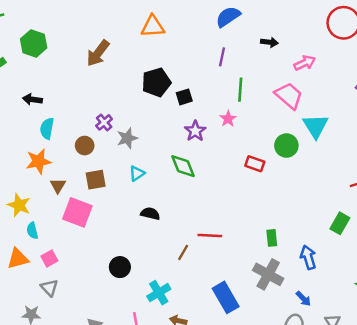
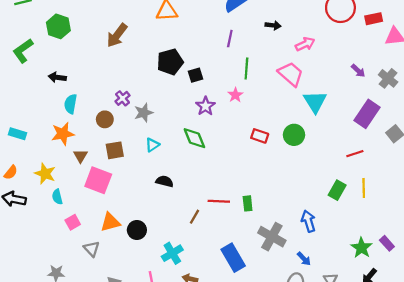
green circle: (286, 146) -> (294, 135), moved
green rectangle: (272, 238) -> (248, 203), moved
orange triangle: (18, 259) -> (110, 222), moved
gray triangle: (49, 288) -> (92, 249), moved

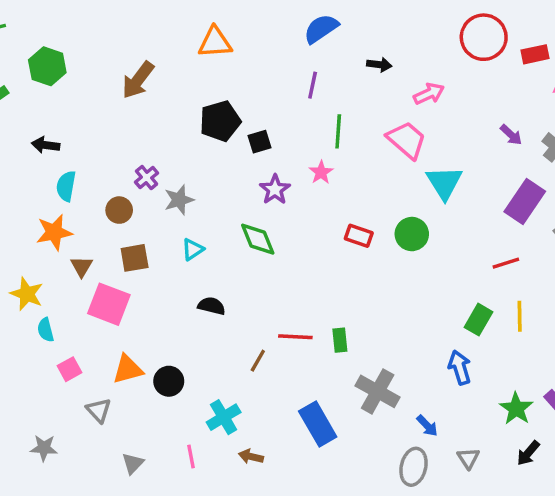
blue arrow: (308, 221) -> (460, 368), moved

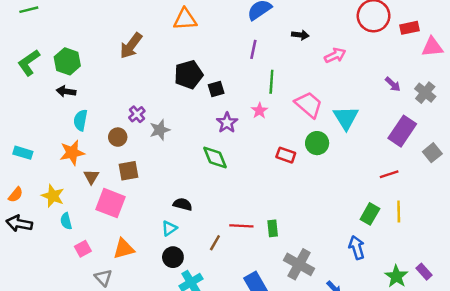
green hexagon: (47, 66) -> (67, 61), moved
pink trapezoid: (407, 140) -> (309, 105), moved
green circle: (412, 234) -> (317, 143), moved
cyan triangle: (193, 249) -> (169, 228), moved
black circle: (169, 381) -> (173, 257), moved

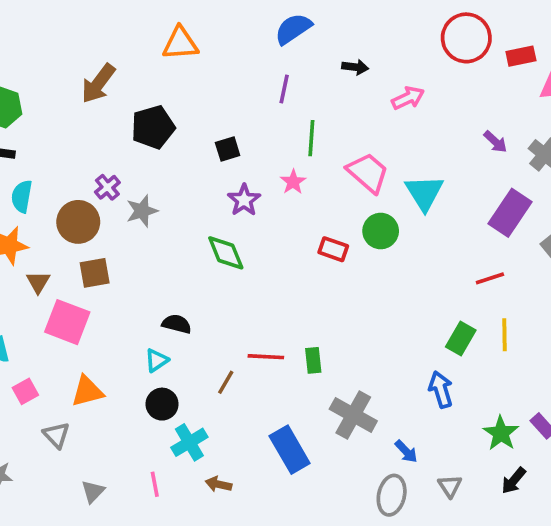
black pentagon: (189, 75) -> (153, 127), moved
brown circle: (118, 137) -> (78, 222), size x1.5

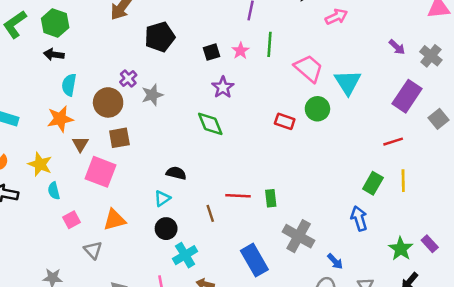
pink star: (293, 182) -> (241, 51), moved
brown line: (226, 382) -> (210, 213), turned -48

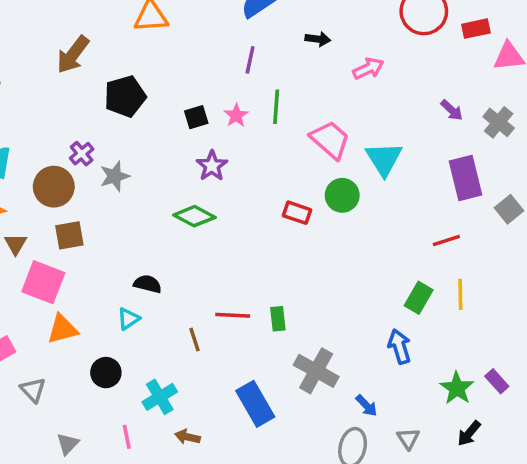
purple rectangle: (407, 96) -> (466, 178), turned -48
green diamond: (210, 124) -> (194, 216), turned -40
orange triangle: (114, 220) -> (62, 329), moved
black circle: (166, 229) -> (106, 373), moved

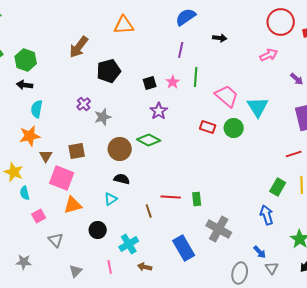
pink arrow: (368, 69) -> (269, 55), moved
brown circle: (54, 187) -> (120, 149), moved
red rectangle: (297, 213) -> (208, 127), moved
blue arrow: (366, 406) -> (260, 252), moved

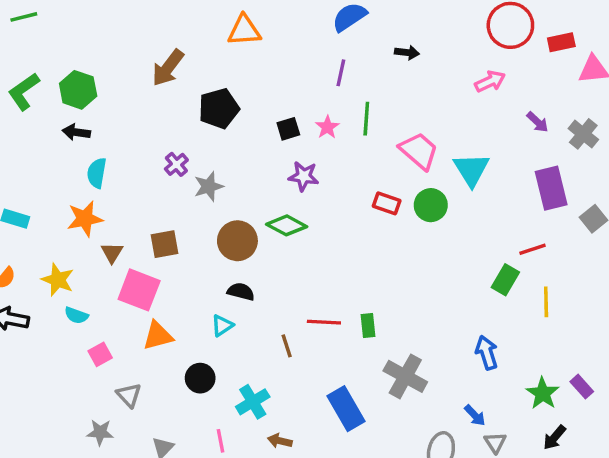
purple star: (159, 111) -> (304, 176), turned -30
green rectangle: (278, 187) -> (505, 280), moved
cyan semicircle: (25, 193) -> (76, 315), turned -56
gray star: (24, 262) -> (100, 432), moved

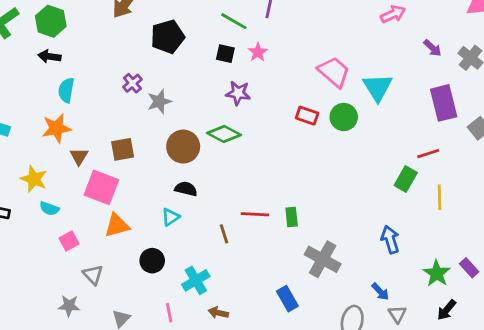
green line: (366, 119) -> (234, 21), moved, turned -64
black square: (288, 129) -> (225, 54), turned 30
blue rectangle: (346, 409) -> (287, 299), moved, size x0.7

